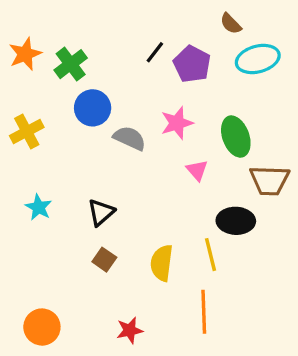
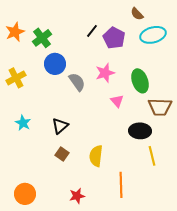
gray semicircle: (130, 138) -> (77, 82), turned 30
yellow line: (211, 255) -> (152, 156), moved

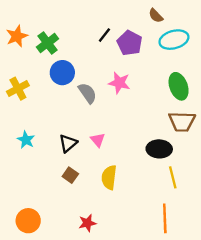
pink star: (105, 73) -> (119, 83), turned 30
green ellipse: (140, 81) -> (179, 86), moved
pink triangle: (117, 101) -> (98, 140), moved
orange line: (121, 185) -> (165, 218), moved

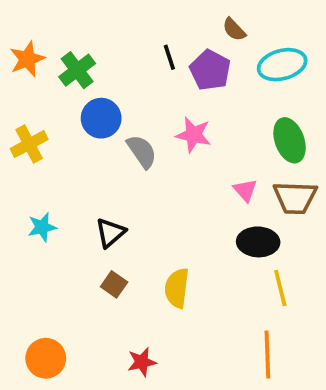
brown semicircle: (156, 16) -> (234, 30), moved
black line: (104, 35) -> (169, 57), turned -56
cyan star: (26, 140) -> (42, 227), turned 30
pink triangle: (98, 140) -> (245, 190), moved

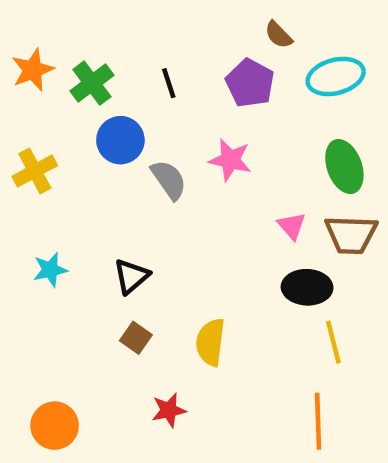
black line: (169, 57) -> (169, 83), moved
red star: (142, 362) -> (169, 410), moved

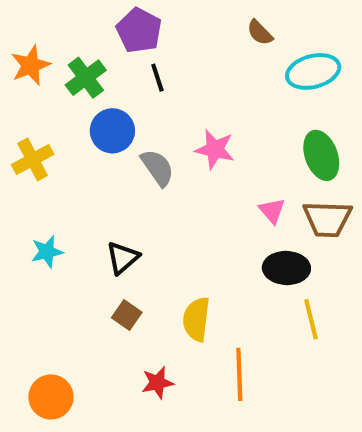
purple pentagon: (250, 83) -> (139, 31), moved
orange line: (318, 421) -> (239, 374), moved

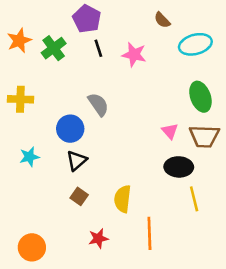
blue circle: (112, 131) -> (70, 129), moved
pink star: (215, 149) -> (134, 55), moved
yellow cross: (33, 159) -> (20, 99), turned 30

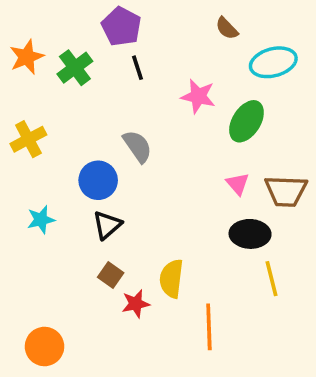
pink star: (134, 55) -> (198, 96), moved
green ellipse: (200, 97) -> (246, 121), moved, turned 52
yellow cross: (20, 99) -> (28, 139), turned -30
red star: (98, 238) -> (136, 304), moved

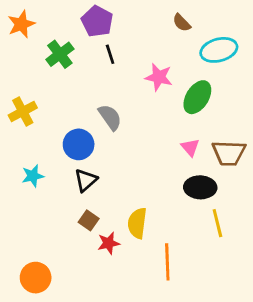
orange star: (27, 57) -> (21, 24), moved

